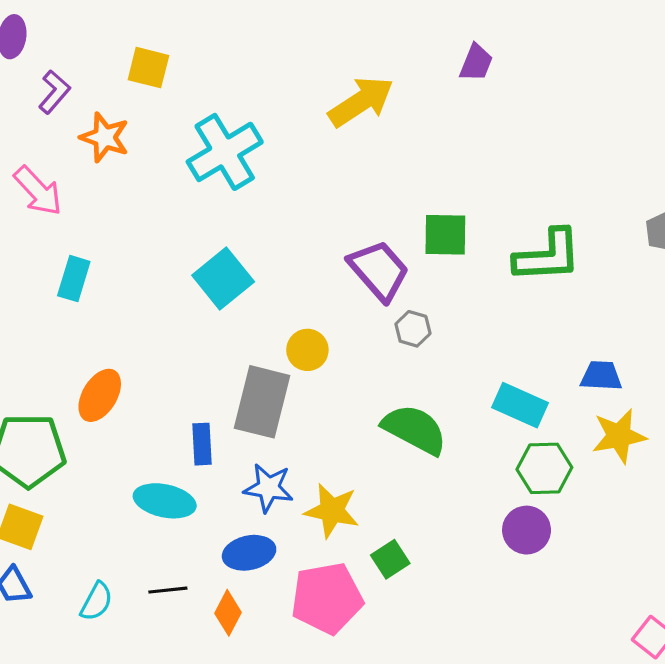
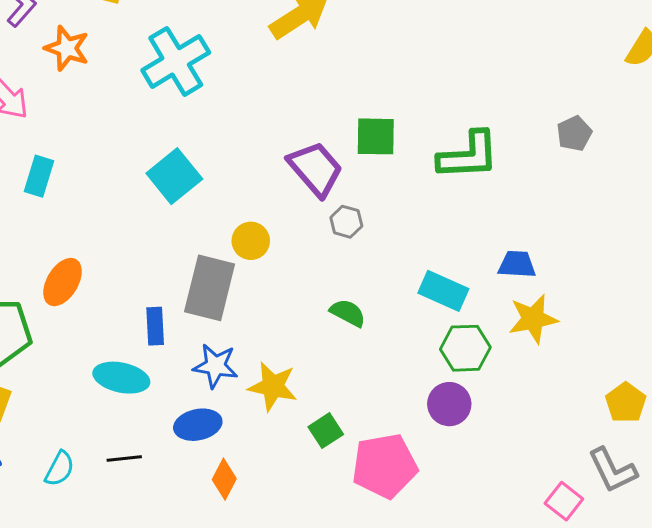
green semicircle: (415, 429) -> (348, 313), size x0.6
pink pentagon: (327, 598) -> (385, 466), moved
orange diamond: (228, 613) -> (224, 479), moved

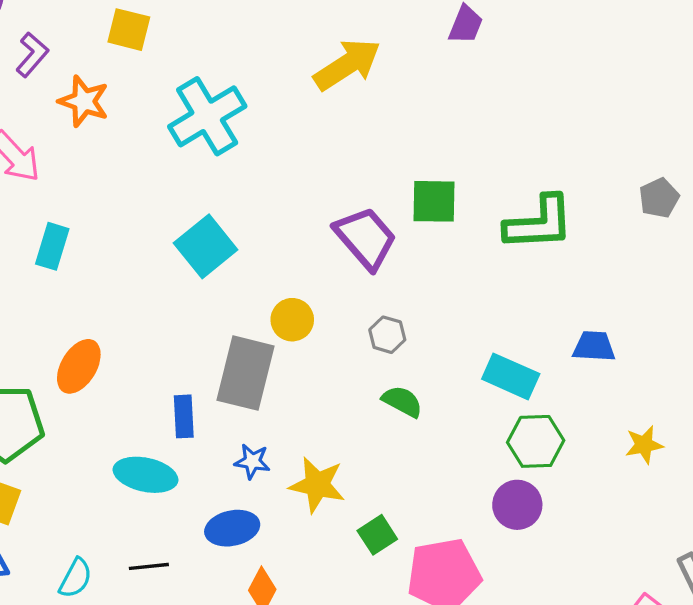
gray hexagon: (346, 222) -> (387, 335), moved
yellow star: (533, 319) -> (644, 445), moved, size x0.7
blue star: (215, 366) -> (252, 461), size x0.7

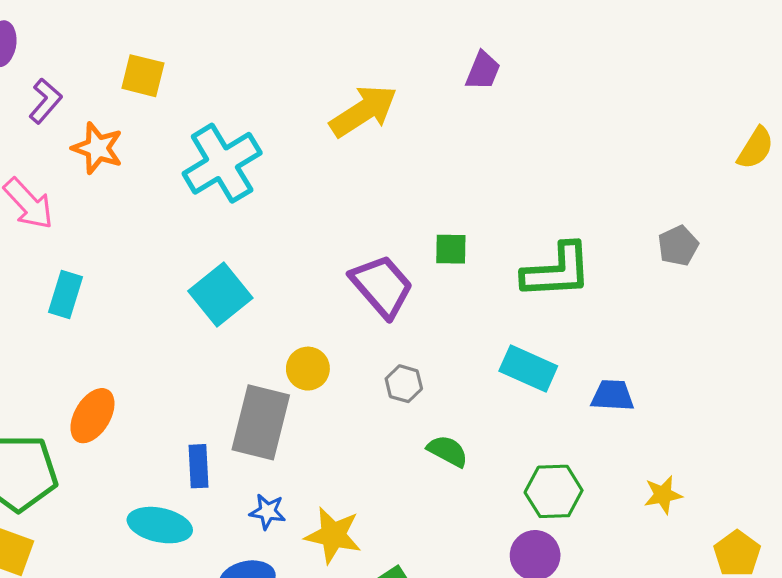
green square: (434, 201) -> (451, 249), size x0.7
cyan rectangle: (511, 376) -> (528, 369), moved
green semicircle: (402, 401) -> (448, 451), moved

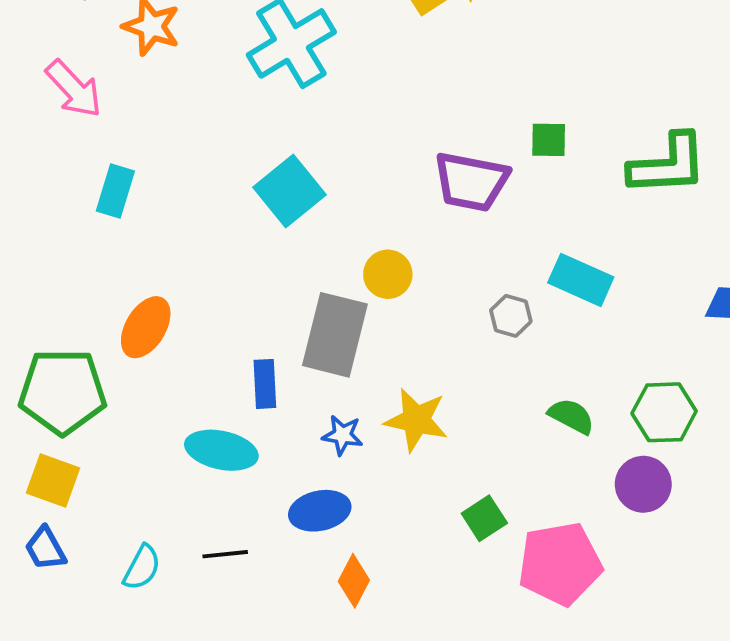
purple trapezoid: (382, 286) -> (471, 182), turned 142
cyan rectangle: (528, 369) -> (581, 280), moved
gray hexagon: (404, 384) -> (511, 316), moved
green semicircle: (448, 451) -> (571, 416), moved
yellow star: (333, 535) -> (416, 420), moved

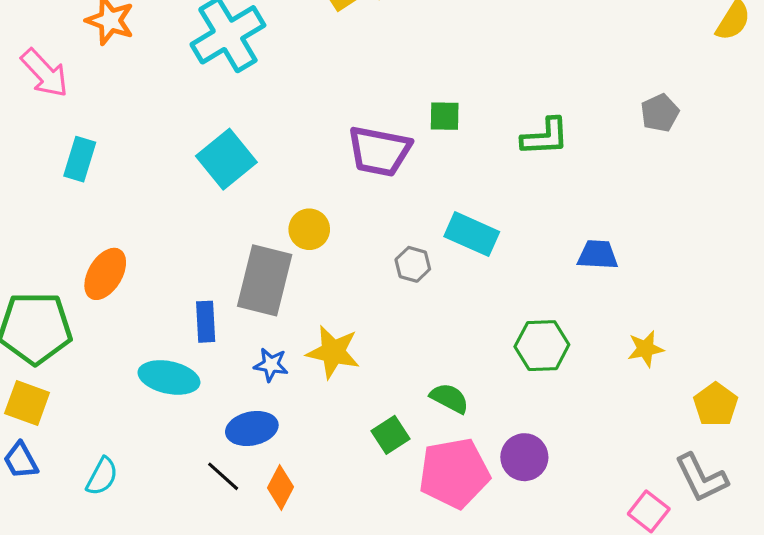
green L-shape: (668, 165) -> (545, 137), size x0.7
green semicircle: (571, 416) -> (449, 398), moved
purple circle: (643, 484) -> (524, 457), moved
black line: (225, 554) -> (223, 476), moved, turned 48

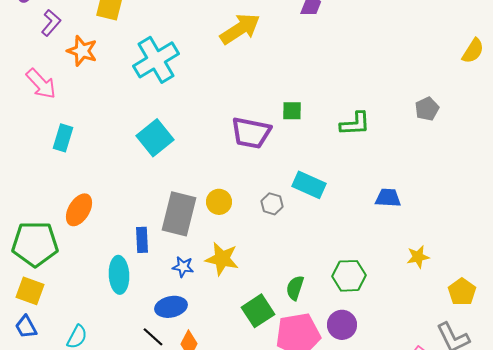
yellow circle: (309, 229) -> (219, 202), moved
green hexagon: (542, 346) -> (349, 276), moved
cyan ellipse: (169, 377) -> (119, 275), turned 75
green semicircle: (449, 398) -> (295, 288), turned -100
green square: (390, 435) -> (258, 311), size x1.4

